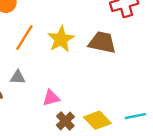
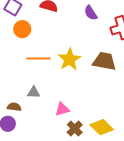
orange line: (24, 37) -> (38, 59), turned 60

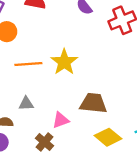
brown trapezoid: (104, 61) -> (93, 103), moved
brown cross: (75, 129) -> (45, 142), moved

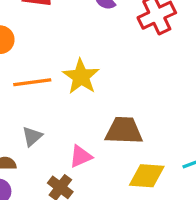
gray triangle: (26, 104) -> (32, 136), turned -35
yellow diamond: (108, 137) -> (147, 176), turned -32

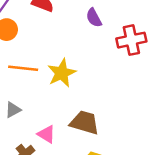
pink triangle: (81, 156) -> (46, 134), turned 42

